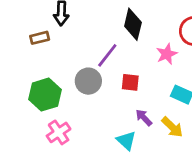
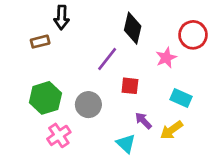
gray circle: (88, 81) -> (88, 105), moved
yellow arrow: (172, 127) -> (172, 130), turned 100

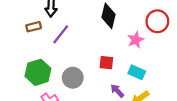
purple line: (107, 59) -> (61, 34), moved
cyan rectangle: (181, 98) -> (137, 72), moved

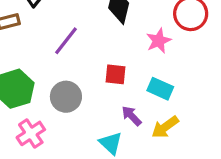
purple line: (61, 34) -> (66, 41), moved

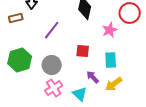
cyan rectangle: (160, 89) -> (111, 60), turned 63
pink cross: (31, 133) -> (54, 88), moved

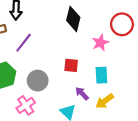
purple line: (52, 30) -> (24, 43), moved
pink cross: (54, 88) -> (26, 105), moved

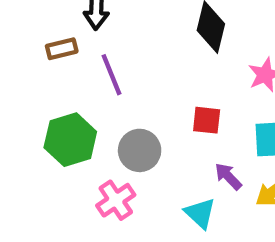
purple line: (24, 43) -> (111, 75), turned -60

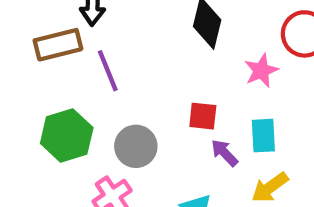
brown rectangle: (62, 49) -> (58, 45), size x1.5
purple arrow: (228, 176) -> (224, 153), moved

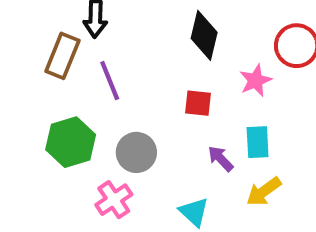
brown rectangle: (58, 45) -> (62, 56), turned -54
red square: (203, 116) -> (198, 103), moved

